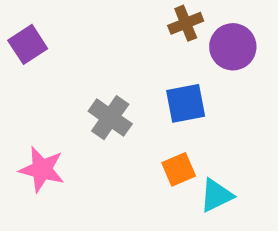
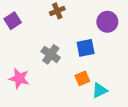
brown cross: (186, 23) -> (57, 11), moved

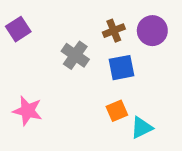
brown cross: (57, 11) -> (114, 31), moved
gray cross: (51, 54) -> (75, 55), moved

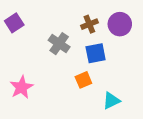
pink star: (28, 111) -> (21, 87), turned 30
orange square: (117, 111) -> (83, 80), moved

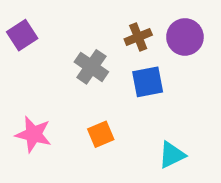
orange square: (83, 80) -> (101, 134), moved
pink star: (21, 87) -> (33, 134), turned -30

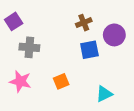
purple circle: (185, 37) -> (114, 35), moved
gray cross: (91, 67) -> (29, 47), moved, turned -30

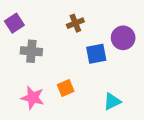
brown cross: (84, 23) -> (75, 23), moved
pink star: (20, 81) -> (33, 98), moved

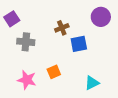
brown cross: (75, 23) -> (62, 28), moved
purple circle: (123, 38) -> (101, 17), moved

